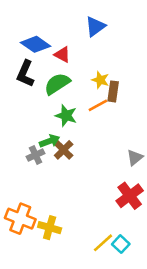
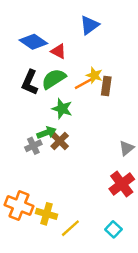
black L-shape: (25, 74) -> (30, 82), moved
orange line: (98, 105) -> (84, 84), moved
yellow line: (103, 243) -> (70, 228), moved

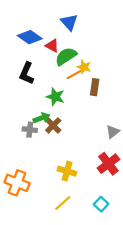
blue triangle: (90, 25) -> (69, 22), moved, turned -36
green semicircle: (54, 79) -> (66, 56), moved
brown rectangle: (106, 86) -> (95, 87), moved
gray cross: (33, 146) -> (30, 130), turned 32
yellow cross: (46, 214) -> (67, 171), moved

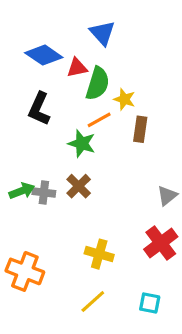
red triangle: (52, 46) -> (77, 68), turned -40
green semicircle: (66, 56) -> (98, 83), turned 140
orange line: (74, 74) -> (99, 120), moved
green arrow: (41, 118) -> (22, 191), moved
cyan square: (101, 204) -> (150, 303), turned -32

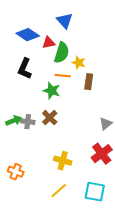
orange line: (99, 120) -> (63, 76), turned 35
orange cross: (25, 271) -> (16, 172), size x0.7
cyan square: (150, 303) -> (95, 192), size x1.5

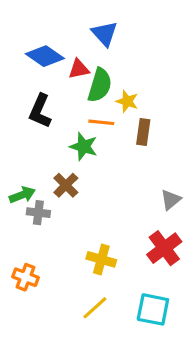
brown cross: (50, 118) -> (66, 185), moved
gray cross: (28, 122) -> (38, 213), moved

